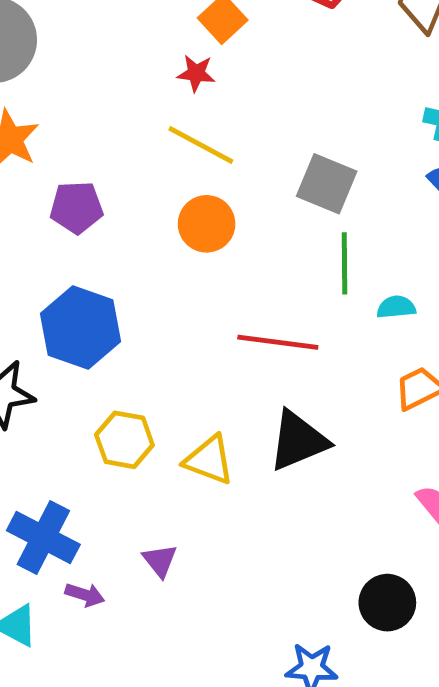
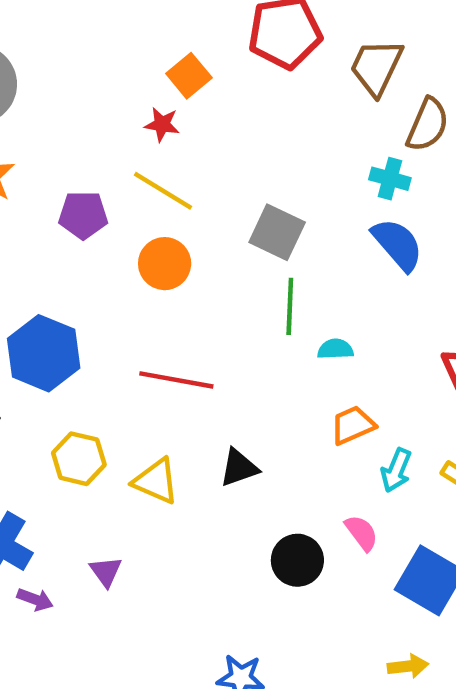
purple pentagon: (77, 207) -> (83, 215), moved
red line: (278, 342) -> (176, 380), moved
black triangle: (298, 441) -> (239, 468), size x0.7
black circle: (387, 603) -> (297, 560), moved

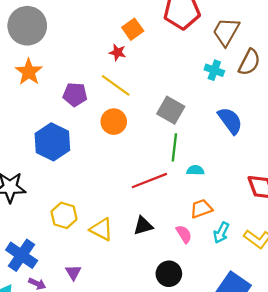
cyan cross: (390, 179) -> (214, 70), moved
blue hexagon: (44, 353) -> (52, 142), moved
red line: (176, 380) -> (149, 181), moved, turned -36
pink semicircle: (362, 533) -> (184, 234), moved

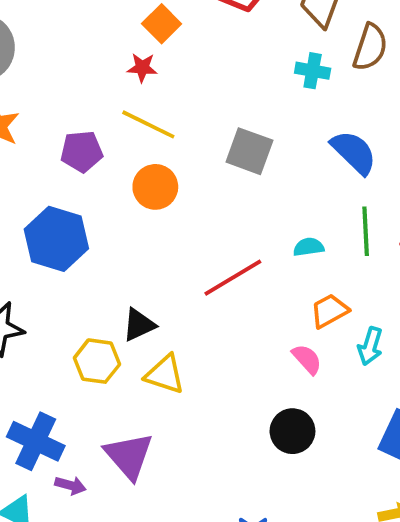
green line: (174, 147) -> (366, 231), moved
black triangle: (143, 226) -> (139, 325), moved
purple triangle: (73, 272) -> (129, 456), size x1.8

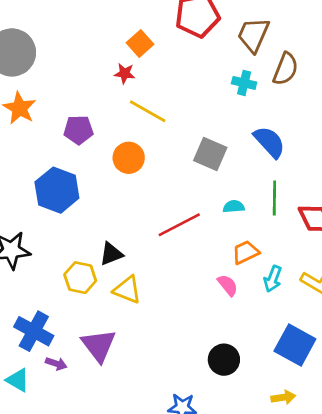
yellow line: (148, 124) -> (148, 111), moved
gray square: (249, 151) -> (210, 154), moved
black circle: (292, 431) -> (224, 360), moved

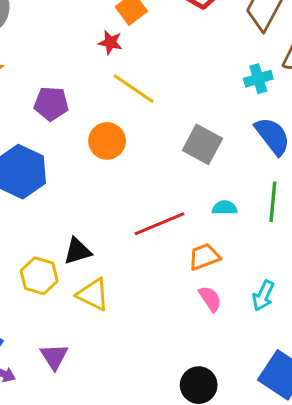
cyan cross: (244, 83) -> (258, 79), moved, turned -35
orange trapezoid: (246, 252) -> (204, 257), moved
purple triangle: (99, 345) -> (54, 357), size x0.7

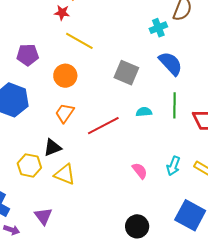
orange trapezoid: (204, 257) -> (65, 113), moved, turned -30

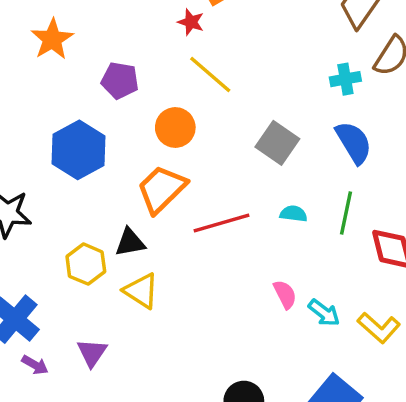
orange trapezoid: (65, 113) -> (162, 189), size x1.5
cyan arrow: (173, 166) -> (324, 313), turned -84
pink semicircle: (140, 171) -> (285, 294), moved

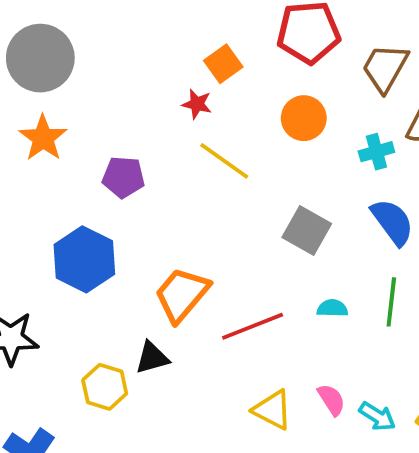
orange circle: (175, 128) -> (304, 118), moved
yellow triangle: (141, 291) -> (273, 410), moved

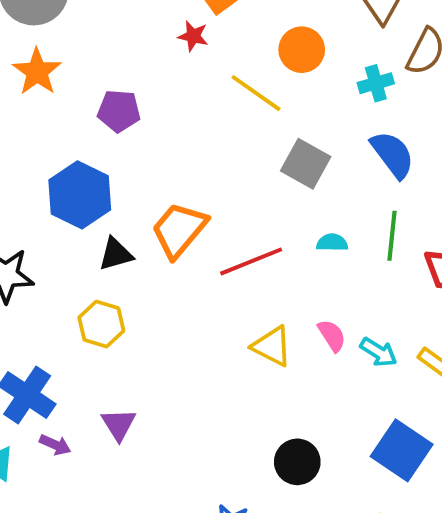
yellow line: (224, 161) -> (256, 93), moved
black triangle: (152, 358) -> (116, 254), moved

